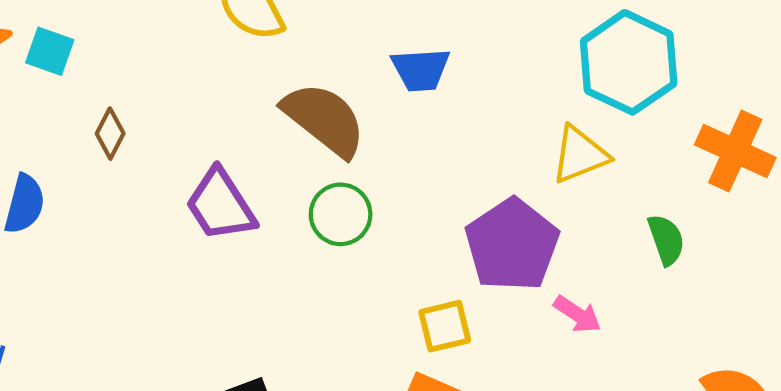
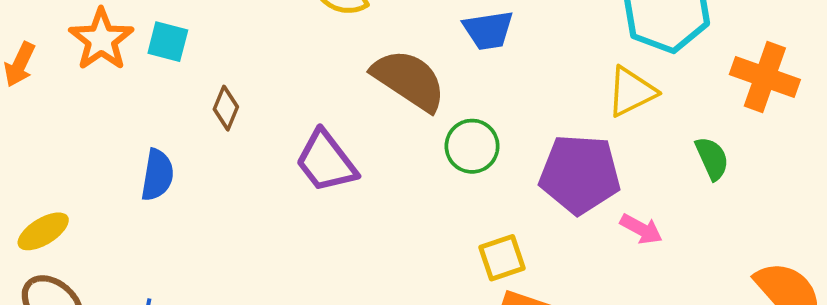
green circle: (341, 214) -> (472, 146), moved
purple pentagon: (512, 245) -> (580, 174), turned -30
yellow square: (445, 326) -> (502, 258), moved

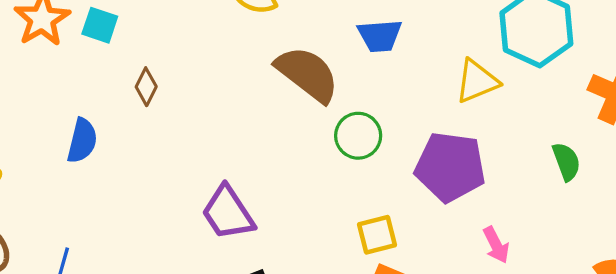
yellow triangle: (631, 92) -> (477, 81), moved
purple trapezoid: (326, 161) -> (228, 213), moved
pink arrow: (641, 229) -> (496, 245), moved, turned 30

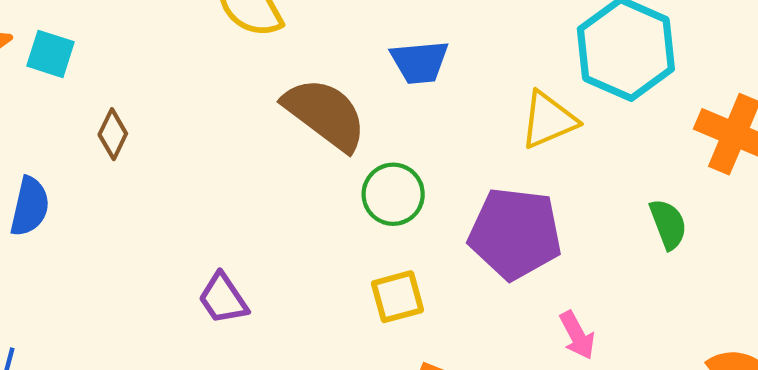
purple trapezoid: (228, 213) -> (223, 299), size x0.7
yellow square: (377, 235) -> (397, 297), moved

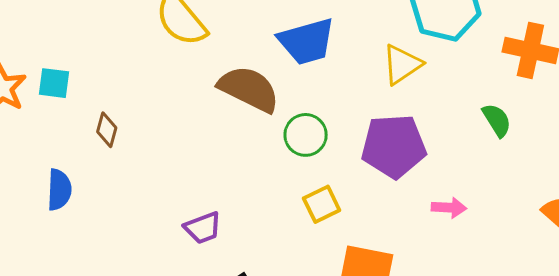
blue trapezoid: (420, 62) -> (307, 41), size x1.4
purple trapezoid: (223, 299) -> (203, 228), turned -66
pink arrow: (577, 335) -> (449, 208), turned -48

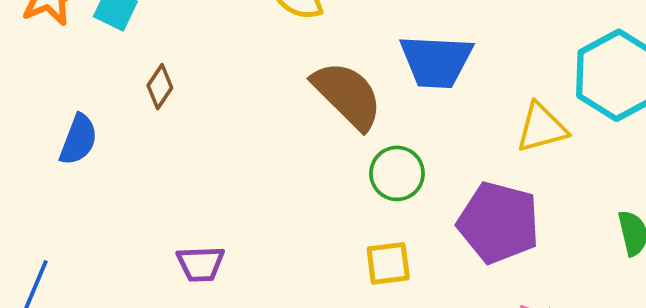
purple trapezoid: (203, 228) -> (201, 264), moved

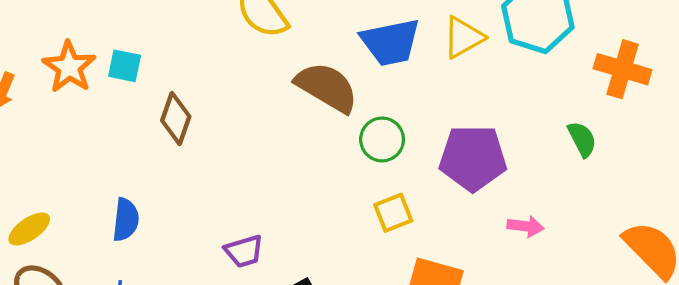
brown diamond: (160, 87) -> (176, 119), size x1.4
yellow triangle: (542, 128) -> (463, 37), moved
blue semicircle: (78, 140) -> (126, 220), moved

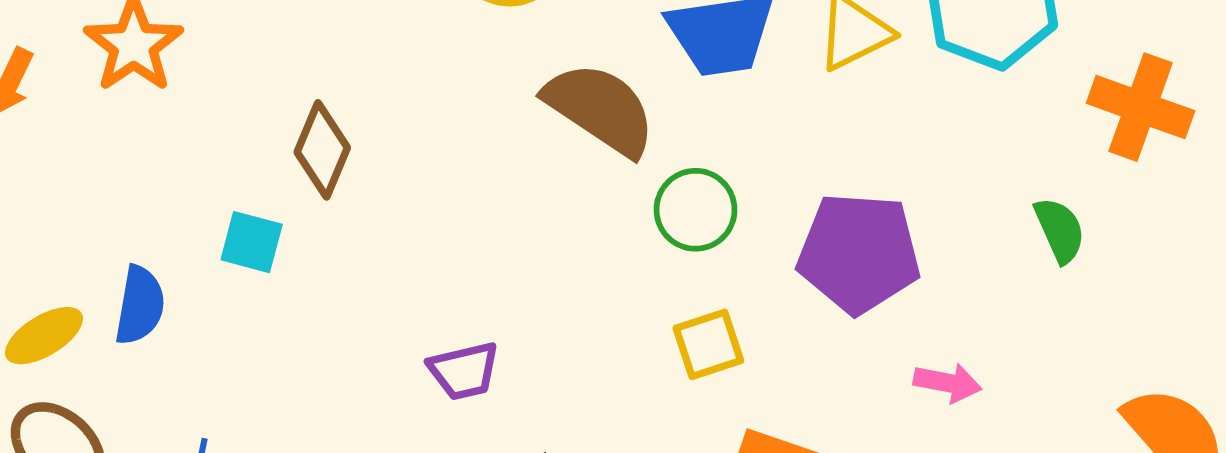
cyan square: (125, 66) -> (252, 242), moved
blue semicircle: (126, 220) -> (140, 305), moved
purple trapezoid: (244, 251) -> (464, 371), moved

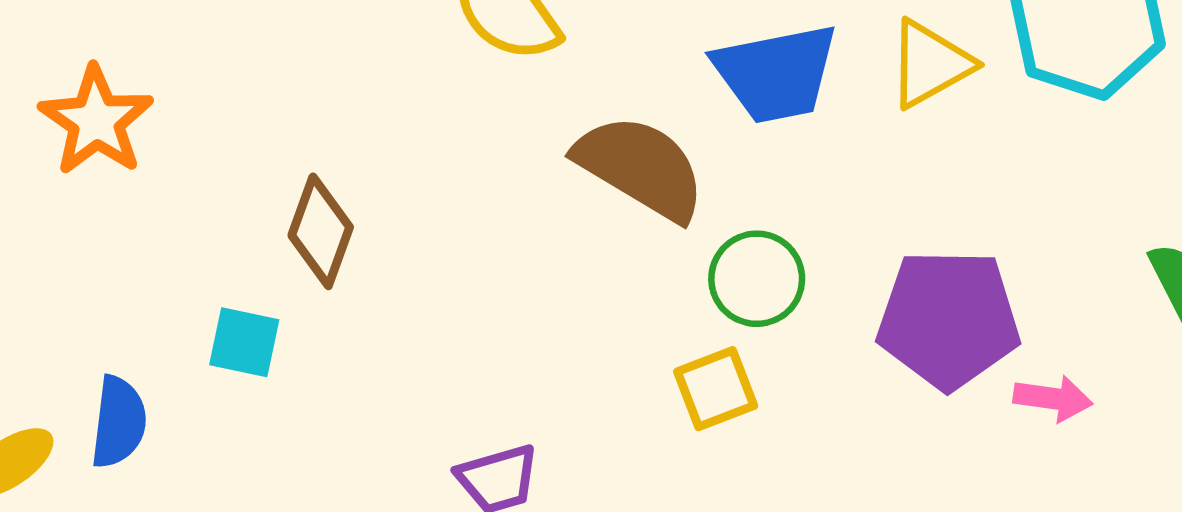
yellow square: (708, 344) -> (716, 389), moved
pink arrow: (948, 383) -> (1053, 398), moved

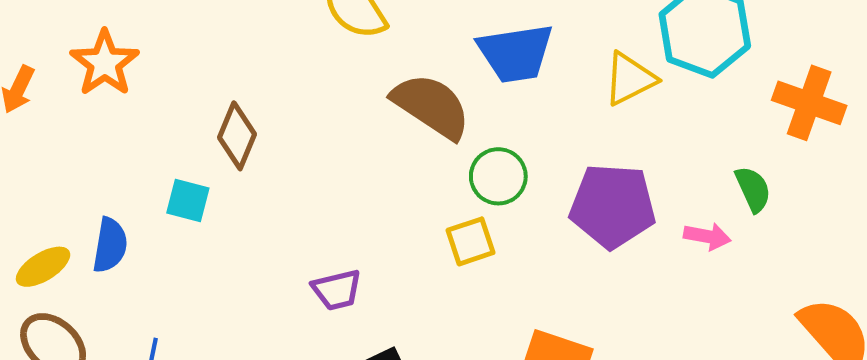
yellow triangle: (930, 64) -> (630, 79), moved
pink arrow: (1053, 398) -> (707, 236), moved

